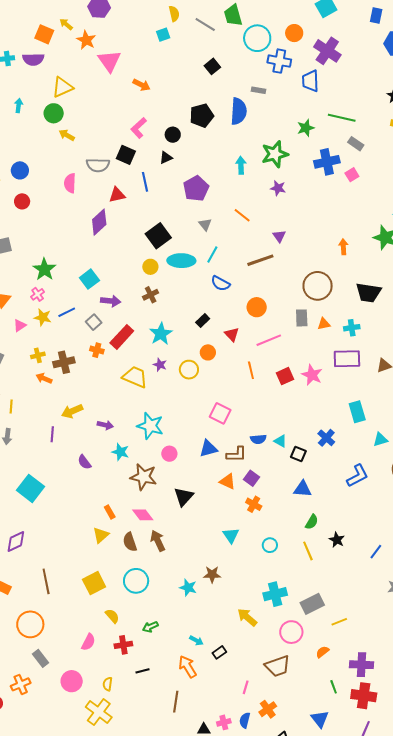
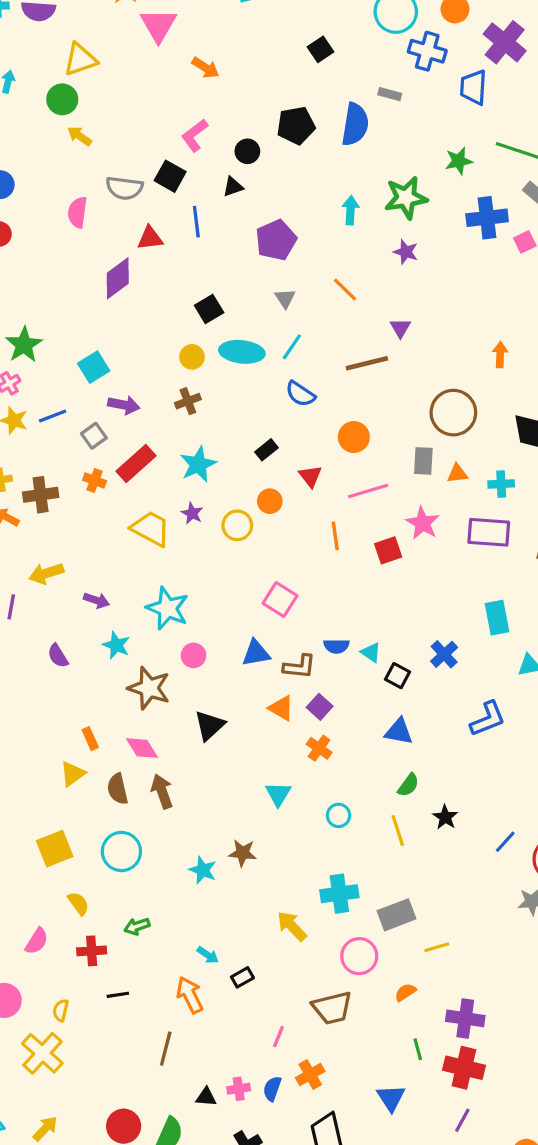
black square: (158, 236) -> (209, 309), size x0.7
pink star: (312, 375) -> (423, 523), moved

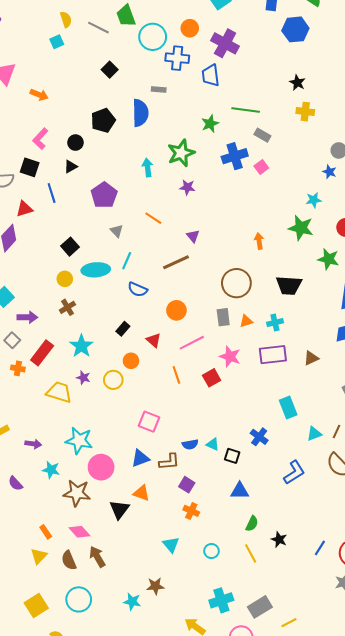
pink circle: (194, 655) -> (101, 467), size x1.6
orange triangle: (281, 708) -> (141, 493), moved

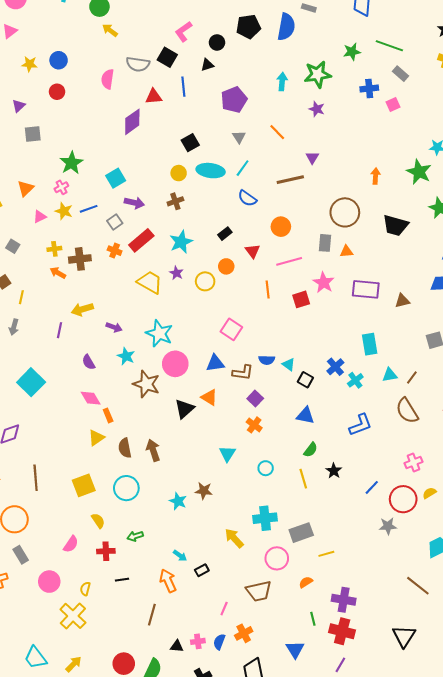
blue cross: (235, 156) -> (369, 88), size x0.7
cyan cross: (275, 323) -> (355, 380), moved, turned -35
blue L-shape: (294, 472) -> (361, 425), moved
pink diamond: (79, 532) -> (91, 398), moved

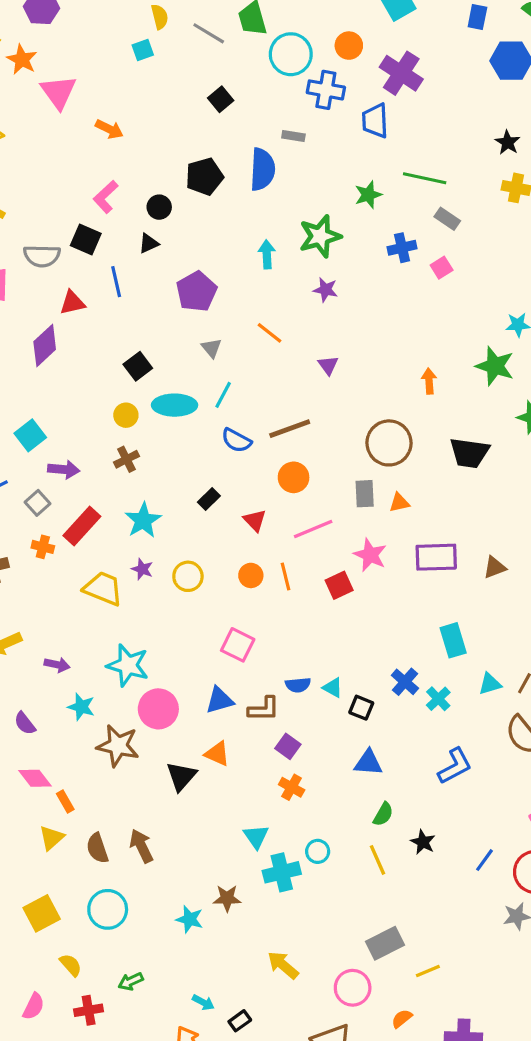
brown line: (290, 180) -> (290, 429), moved
orange circle: (226, 266) -> (251, 575), moved
cyan cross: (265, 518) -> (282, 872), moved

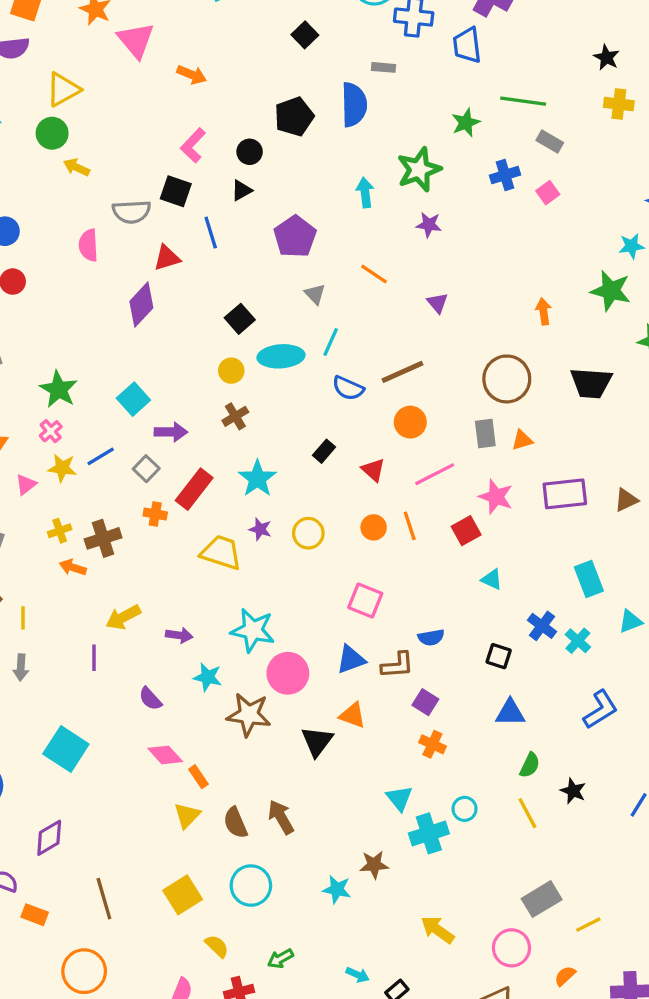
cyan triangle: (333, 688) -> (492, 579), moved

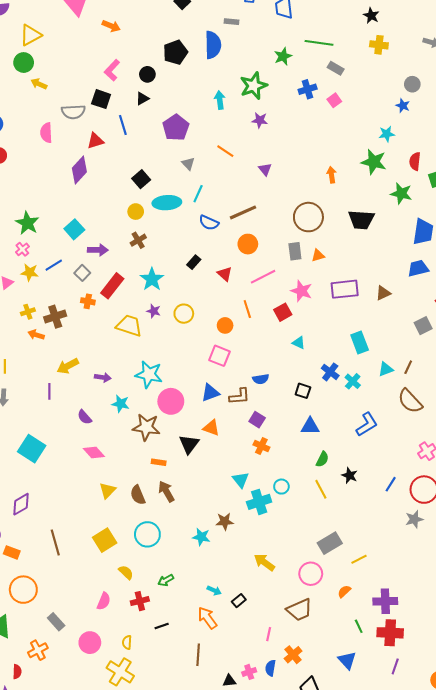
orange circle: (374, 527) -> (225, 325), moved
orange rectangle: (198, 777) -> (159, 462), moved, turned -48
orange circle: (84, 971) -> (23, 590), moved

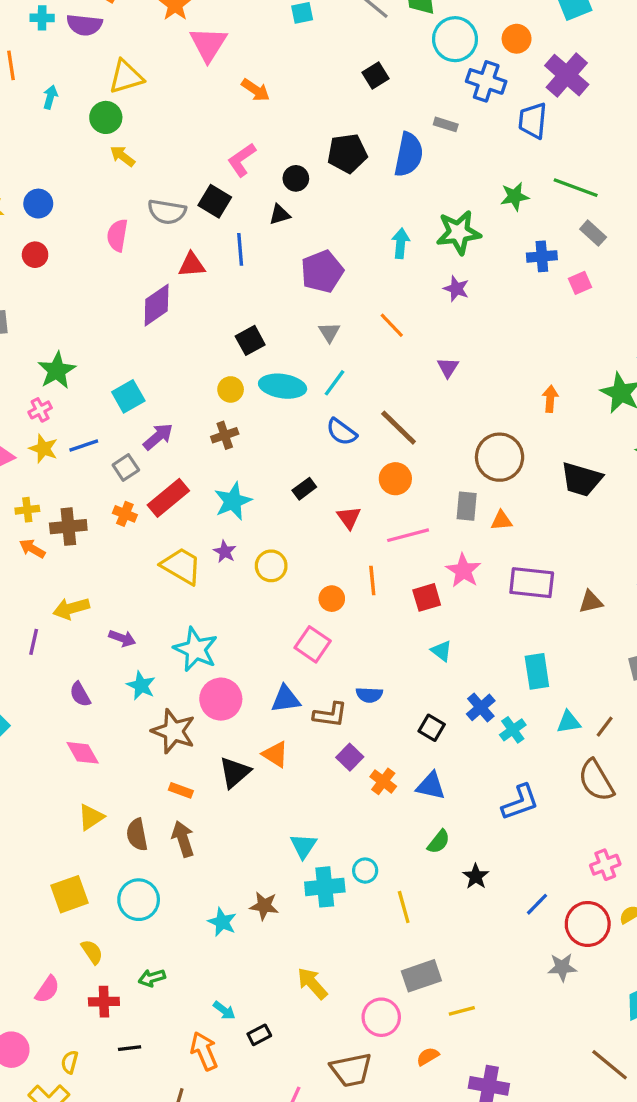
brown line: (243, 212) -> (399, 428), turned 56
purple arrow: (98, 250) -> (158, 437), turned -54
orange cross: (261, 446) -> (383, 781), moved
yellow line: (321, 489) -> (404, 907), moved

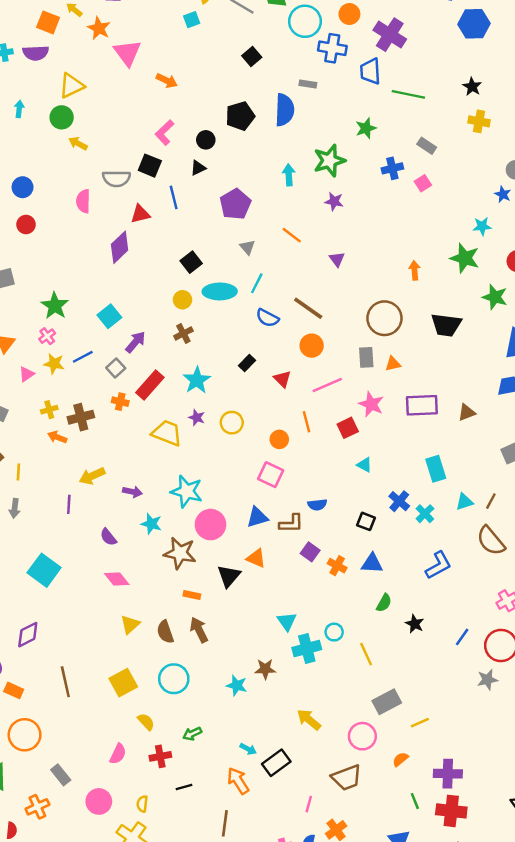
green line: (576, 188) -> (408, 94), moved
black rectangle: (259, 1035) -> (276, 763), size x1.6

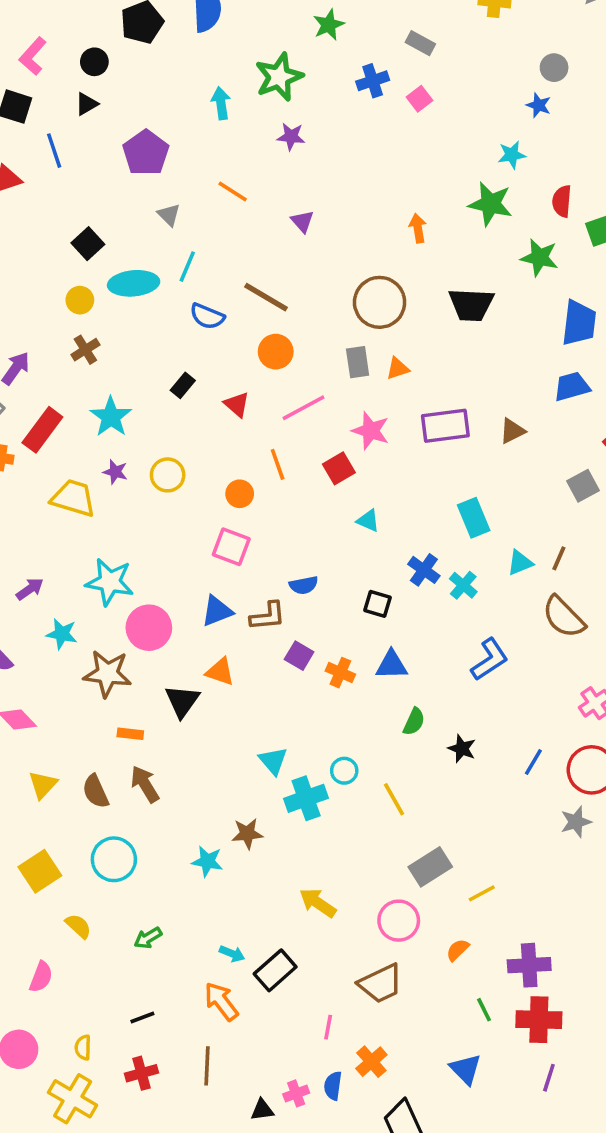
purple arrow: (132, 492) -> (30, 589), turned -42
red cross: (160, 756) -> (141, 1073), moved

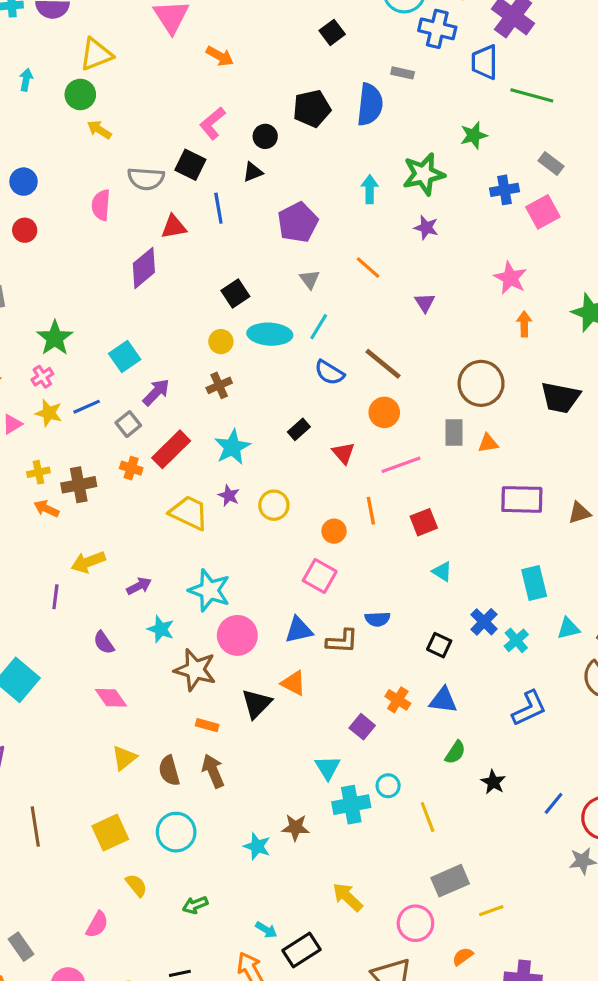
pink square: (419, 99) -> (543, 212), size x1.5
pink star: (371, 431) -> (510, 278), moved
purple square: (299, 656) -> (362, 727), moved

